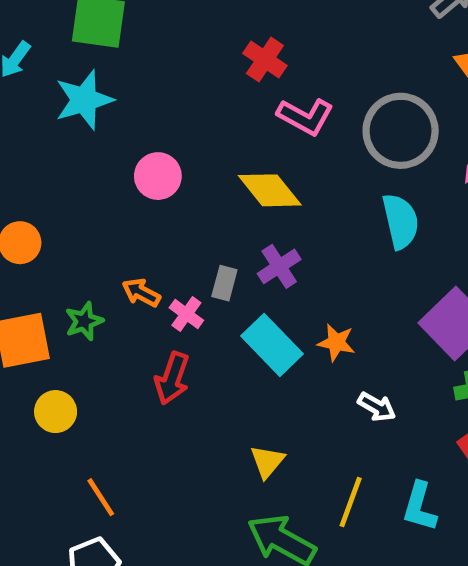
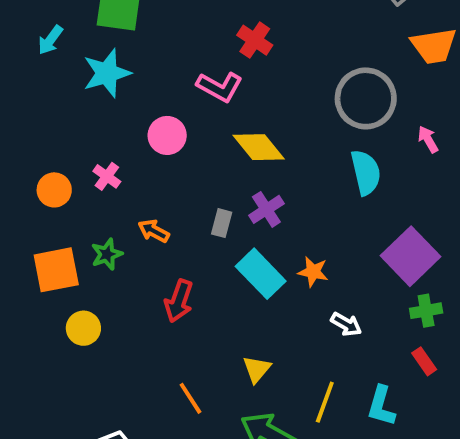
pink L-shape: (305, 117) -> (220, 87), moved
pink cross: (186, 314) -> (107, 176), moved
orange line: (101, 497) -> (190, 398), moved

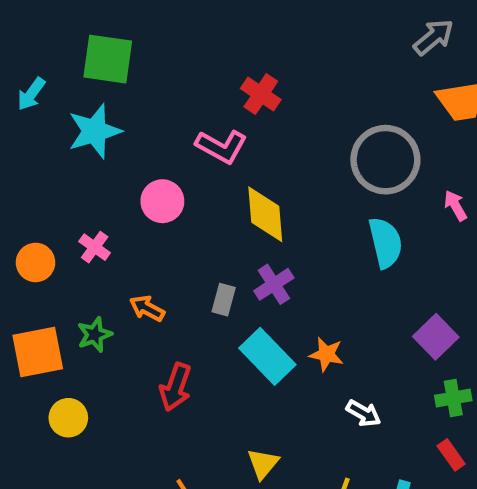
yellow diamond: (259, 147) -> (265, 214), turned 34
purple square: (410, 256) -> (436, 337), size x0.7

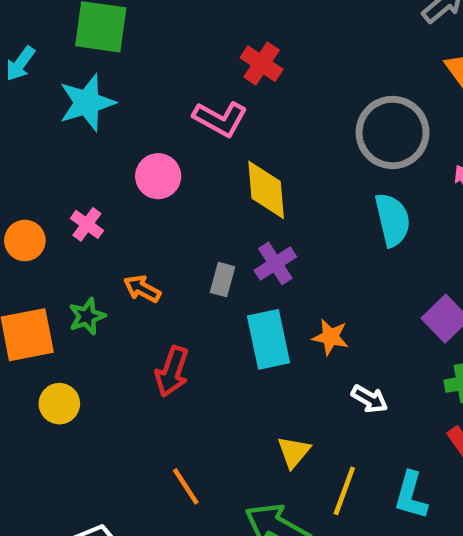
cyan rectangle: (267, 356) -> (268, 339), turned 32
yellow triangle: (263, 464) -> (294, 452), moved

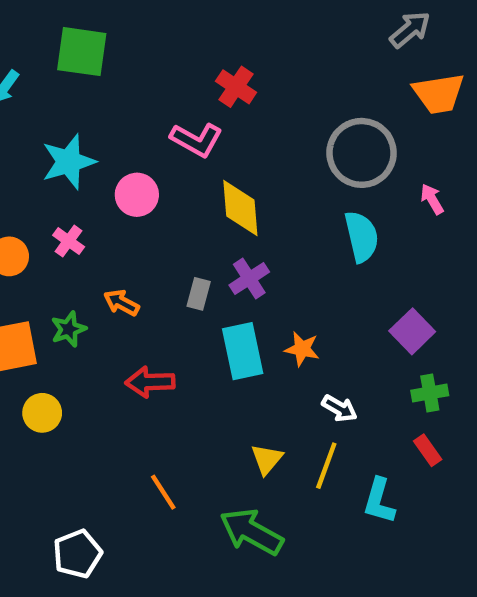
cyan star: (87, 103) -> (69, 162), moved
red arrow: (172, 371) -> (150, 382), turned 69
yellow line: (344, 491) -> (326, 466), moved

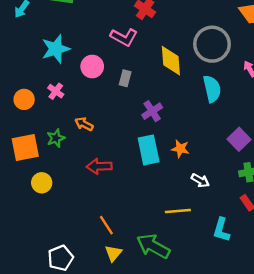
yellow diamond: (240, 208) -> (171, 61), moved
gray rectangle: (199, 294) -> (125, 78), moved
yellow triangle: (267, 459) -> (113, 253), moved
yellow line: (326, 466) -> (178, 211), moved, turned 65

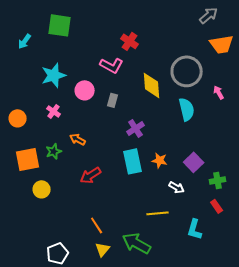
orange circle: (24, 99) -> (18, 118), moved
purple square: (239, 139) -> (194, 162), moved
red arrow: (99, 166) -> (91, 175), turned -30

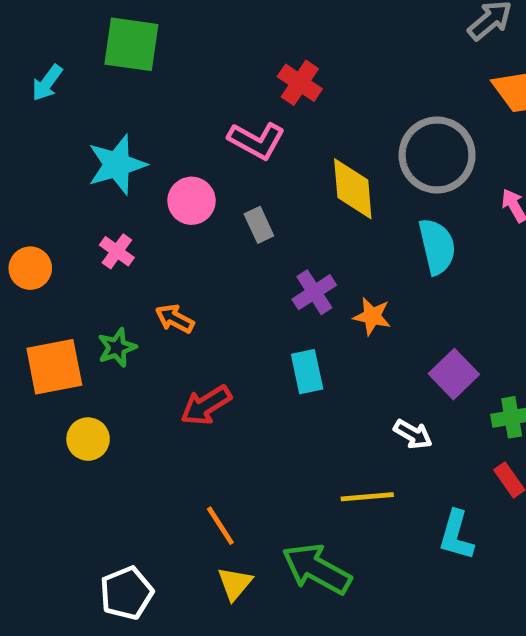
gray rectangle: (113, 100) -> (259, 225), turned -40
orange star: (160, 160) -> (372, 316), moved
cyan rectangle: (133, 161) -> (307, 372), size x0.7

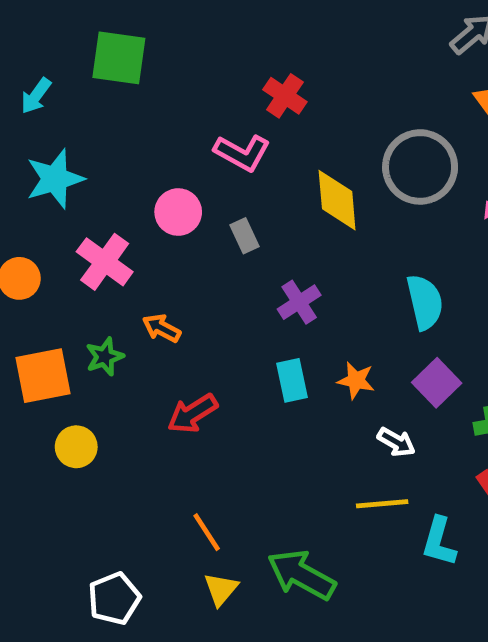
cyan star: (117, 165) -> (55, 179), moved
cyan semicircle: (437, 246) -> (425, 302), moved
pink cross: (117, 251) -> (105, 262), size x1.6
orange star: (372, 316) -> (356, 380), moved
yellow line: (367, 497) -> (382, 504), moved

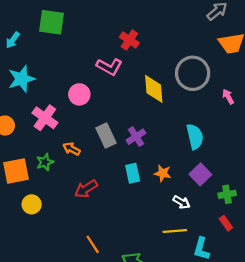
gray rectangle: (245, 236) -> (106, 135), moved, size x1.5

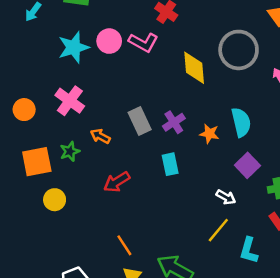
cyan star: (22, 79) -> (74, 47), moved
pink circle: (79, 94) -> (109, 41), moved
orange star: (163, 173) -> (209, 134), moved
yellow line: (175, 231) -> (218, 230), turned -45

